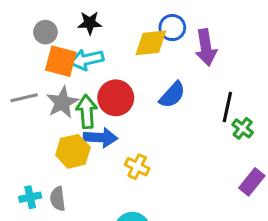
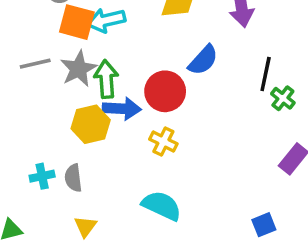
red circle: (116, 98) -> (165, 91), moved

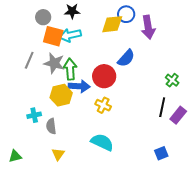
gray line: (35, 64) -> (29, 60), turned -54
gray star: (78, 69) -> (54, 63), turned -30
black line: (266, 74) -> (162, 107), moved
cyan cross: (42, 176) -> (34, 115), moved

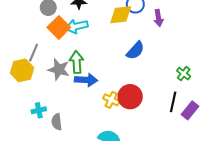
purple arrow: (148, 27) -> (158, 18), size x0.7
orange square: (53, 36) -> (59, 27), turned 30
gray star: (54, 63) -> (59, 69), moved
red circle: (104, 76) -> (130, 97), moved
yellow hexagon: (61, 95) -> (22, 70), moved

